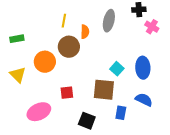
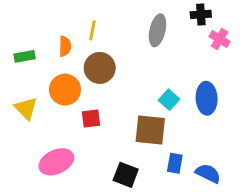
orange semicircle: (85, 32) -> (65, 46), moved
red square: (67, 93) -> (91, 118), moved
blue semicircle: (144, 100) -> (208, 173), moved

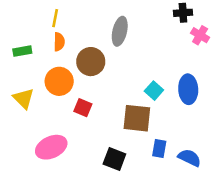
yellow line: (92, 30) -> (55, 18), moved
gray ellipse: (157, 30) -> (120, 31), moved
red square: (91, 118) -> (83, 108), turned 30

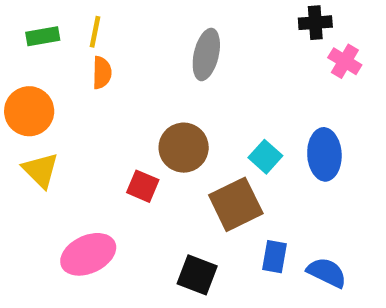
green rectangle: (22, 51) -> (43, 36), moved
brown circle: (91, 62) -> (184, 148), moved
orange circle: (59, 81) -> (29, 111), moved
brown square: (137, 118) -> (236, 204), turned -32

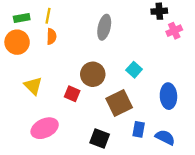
pink cross: (345, 61) -> (174, 31), turned 35
orange circle: (29, 111) -> (17, 42), moved
blue ellipse: (324, 154) -> (168, 96), moved
cyan square: (265, 157) -> (134, 70), moved
yellow triangle: (40, 170) -> (33, 86), moved

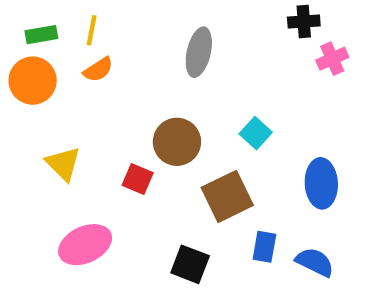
orange semicircle: (51, 36) -> (98, 70), turned 56

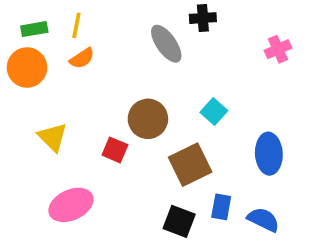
black cross: (304, 22) -> (203, 18), moved
gray ellipse: (199, 52) -> (166, 44), turned -48
black square: (190, 264) -> (179, 221), moved

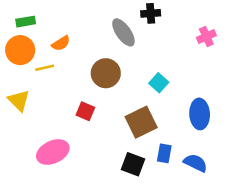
yellow line: (76, 25) -> (45, 68), moved, turned 66
brown circle: (148, 119) -> (106, 73), moved
yellow triangle: (53, 137) -> (19, 100), moved

